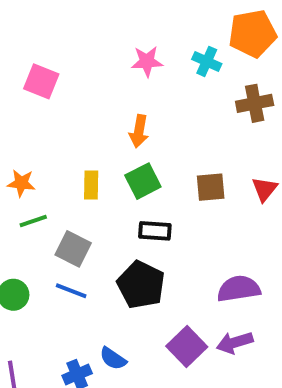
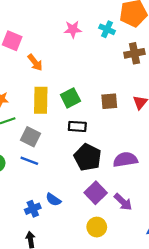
orange arrow: (139, 131) -> (35, 62), moved, turned -48
yellow rectangle: (91, 185) -> (41, 100), size x1.6
black pentagon: (141, 285) -> (88, 157), moved
purple arrow: (235, 343) -> (123, 202), moved, turned -120

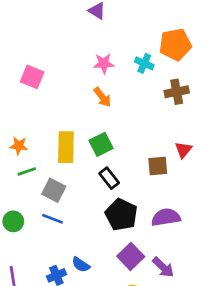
orange arrow: (35, 62) -> (102, 97), moved
brown square: (109, 101) -> (158, 166), moved
black rectangle: (77, 126) -> (109, 178), turned 48

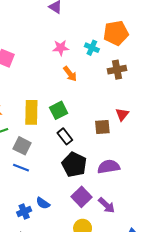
orange arrow: (102, 97) -> (70, 74), moved

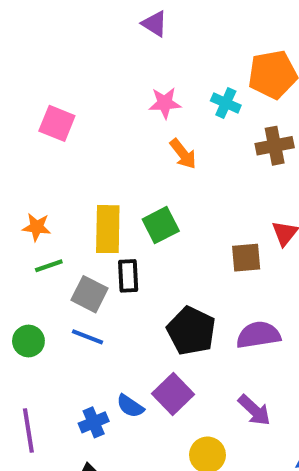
black rectangle: (65, 136) -> (128, 276), moved, turned 35
purple square: (82, 197) -> (173, 394), moved

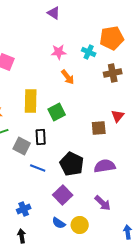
yellow rectangle: (108, 229) -> (31, 101), moved
blue line: (87, 337) -> (38, 168), moved
blue semicircle: (130, 406) -> (59, 223), moved

